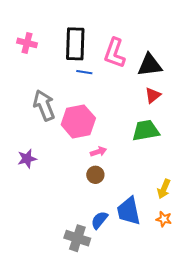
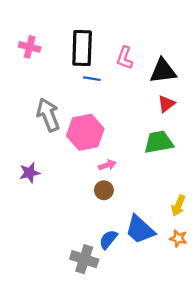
pink L-shape: (115, 53) -> (125, 58), size x0.7
blue trapezoid: (129, 211) -> (140, 230), turned -36

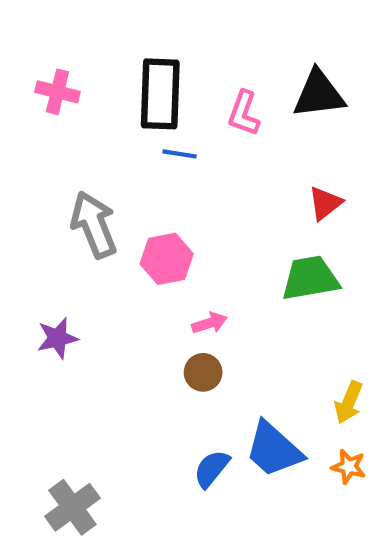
black triangle: (163, 71) -> (319, 94), moved
pink hexagon: (85, 132) -> (167, 259), size x0.7
gray cross: (84, 259) -> (72, 507), moved, turned 36

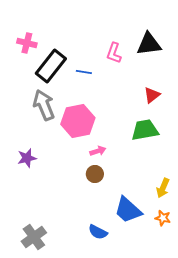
black rectangle: (160, 94) -> (51, 66), moved, turned 36
pink hexagon: (167, 259) -> (78, 121), size x1.4
blue semicircle: (212, 469) -> (98, 232), moved, turned -102

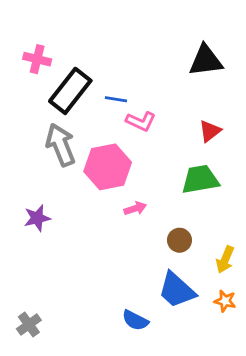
pink L-shape: (114, 53) -> (141, 121), moved, turned -85
brown circle: (95, 174) -> (179, 240), moved
gray cross: (34, 237) -> (29, 324), moved, size x0.7

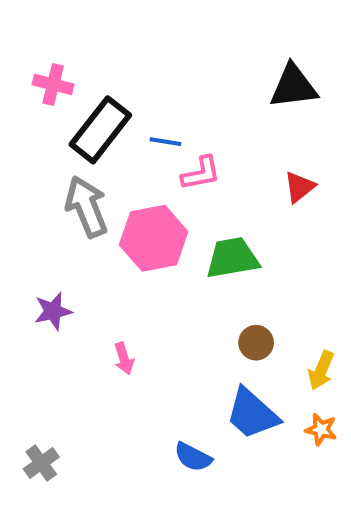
pink L-shape: (141, 121) -> (201, 173), turned -36
green trapezoid: (200, 179) -> (232, 258), moved
pink arrow: (135, 208) -> (124, 358), moved, turned 90

